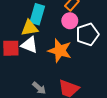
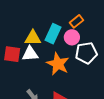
cyan rectangle: (37, 14) -> (53, 34), moved
white triangle: (29, 45) -> (30, 54), turned -36

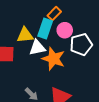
orange rectangle: (77, 21) -> (54, 14), moved
white triangle: (30, 54) -> (37, 48), moved

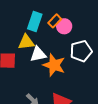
cyan rectangle: (45, 29) -> (35, 21), moved
pink circle: (65, 30) -> (64, 26), moved

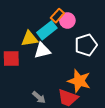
cyan rectangle: (35, 21) -> (47, 30), moved, turned 36
orange star: (54, 65) -> (79, 81), moved

